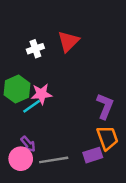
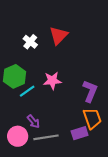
white cross: (35, 49) -> (30, 42), turned -32
pink star: (41, 94) -> (52, 81), moved
purple arrow: (28, 144) -> (33, 122), moved

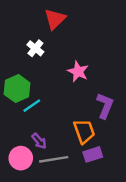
red triangle: (59, 35) -> (55, 19), moved
pink star: (52, 81) -> (78, 71), moved, turned 30
orange trapezoid: (92, 118) -> (84, 131), moved

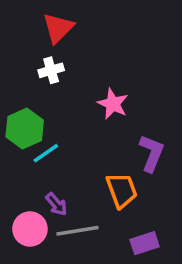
red triangle: (55, 19) -> (58, 28), moved
white cross: (35, 48) -> (51, 70), turned 35
purple rectangle: (93, 154) -> (145, 243), moved

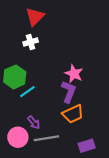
pink star: (113, 104) -> (74, 74), moved
purple L-shape: (152, 153) -> (69, 92), moved
orange trapezoid: (122, 190) -> (73, 114), turned 85

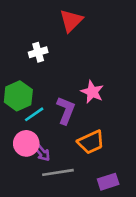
red triangle: (35, 17) -> (71, 21), moved
purple L-shape: (69, 92) -> (66, 110), moved
pink circle: (18, 137) -> (26, 143), moved

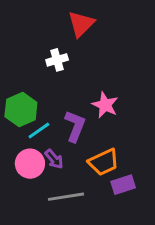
white cross: (38, 52) -> (57, 60), moved
purple arrow: (42, 153) -> (54, 159), moved
purple rectangle: (108, 182) -> (123, 185), moved

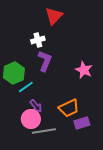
pink star: (105, 105) -> (84, 70), moved
purple L-shape: (75, 126) -> (45, 61), moved
pink circle: (30, 164) -> (31, 119), moved

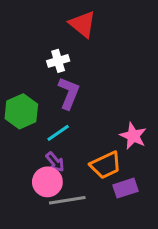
red triangle: (54, 16) -> (83, 24), turned -36
pink star: (84, 70) -> (133, 136), moved
cyan line: (26, 87) -> (58, 133), moved

